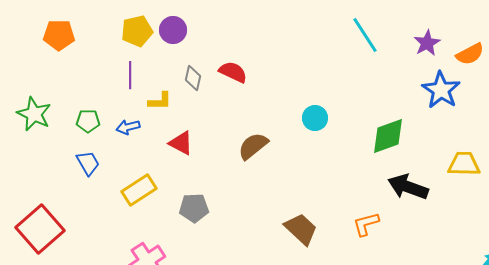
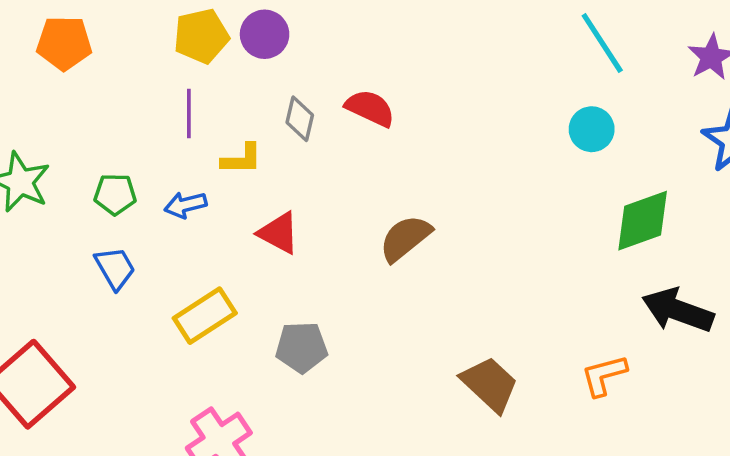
cyan circle: (315, 118) -> (592, 129), moved

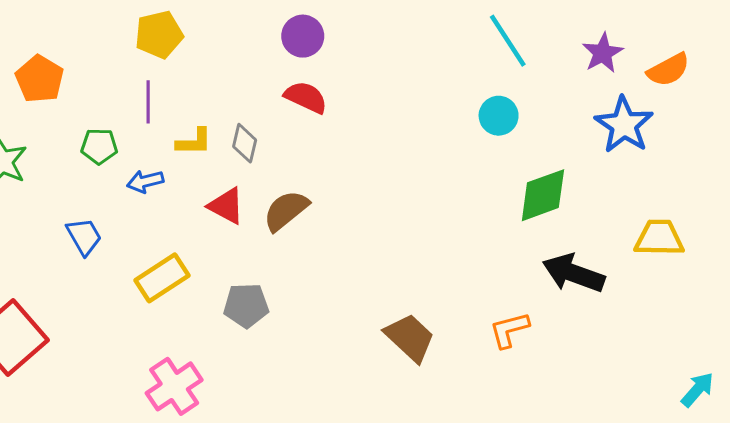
purple circle: (265, 34) -> (303, 36), moved
orange pentagon: (64, 43) -> (40, 79), moved, turned 30
gray diamond: (300, 119) -> (245, 143), moved
green pentagon: (115, 194) -> (99, 146), moved
brown semicircle: (405, 238) -> (286, 211), moved

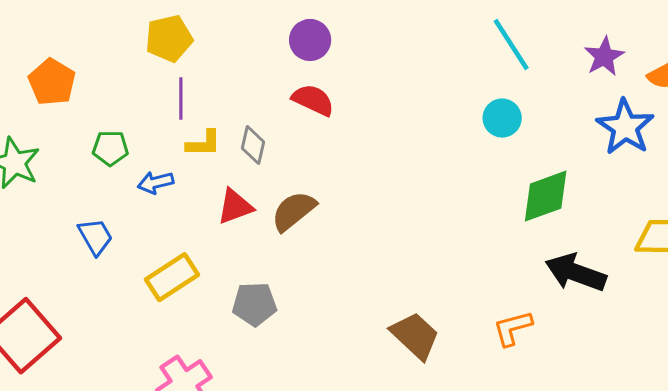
purple line: (148, 102) -> (181, 99), moved
red triangle: (226, 206) -> (235, 207), turned -48

